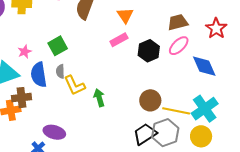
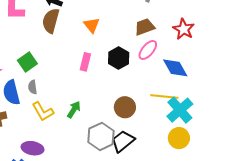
pink rectangle: (119, 40) -> (85, 62), moved, turned -42
yellow L-shape: (75, 85) -> (43, 112), moved
green arrow: (99, 98) -> (74, 110), turned 54
yellow line: (176, 111) -> (164, 97), moved
gray hexagon: (165, 133) -> (101, 136), moved

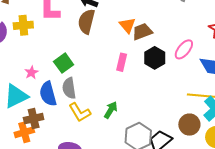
brown trapezoid: (145, 27) -> (142, 32), moved
gray semicircle: (33, 87) -> (69, 88), size x1.5
brown circle: (125, 107) -> (189, 125), moved

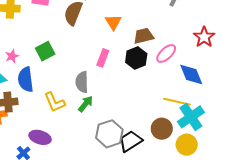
brown trapezoid: (142, 32) -> (144, 36), moved
gray semicircle: (69, 88) -> (82, 82), moved

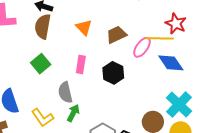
green square: (45, 51) -> (41, 64), moved
black hexagon: (136, 58) -> (113, 73), moved
yellow line: (177, 102) -> (160, 38), moved

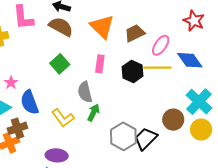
brown semicircle: (43, 26) -> (61, 27), turned 110
orange triangle: (84, 27) -> (102, 27), size x1.5
yellow line: (160, 38) -> (157, 68), moved

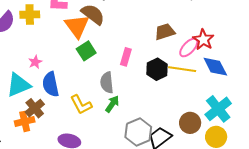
red star: (194, 21) -> (203, 40), moved
orange triangle: (102, 27) -> (77, 26), moved
brown cross: (17, 128) -> (35, 108), turned -30

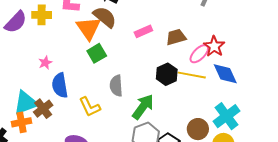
pink rectangle: (126, 57) -> (143, 31), moved, turned 48
cyan triangle: (18, 85) -> (26, 103), moved
green arrow: (112, 104) -> (143, 107), moved, size x1.5
orange cross: (25, 121) -> (21, 122), moved

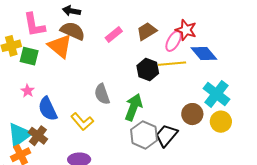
green square: (97, 53) -> (29, 56), moved, turned -30

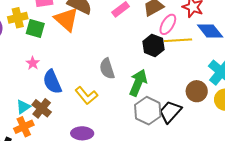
pink ellipse: (174, 41) -> (168, 24), moved
cyan triangle: (19, 135) -> (23, 107), size x0.6

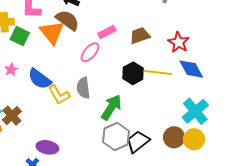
pink ellipse: (168, 24) -> (90, 52), moved
blue semicircle: (52, 82) -> (40, 79), moved, turned -40
brown circle: (197, 91) -> (174, 137), moved
yellow L-shape: (86, 95) -> (59, 95), moved

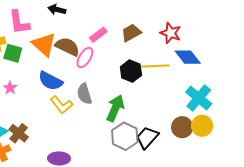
brown semicircle: (67, 20) -> (67, 47), moved
blue semicircle: (40, 79) -> (51, 81), moved

